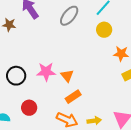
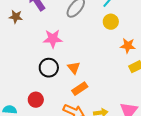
pink star: (46, 72) -> (53, 39), moved
black circle: (16, 76) -> (49, 68), moved

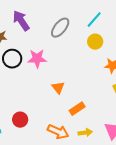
black circle: (49, 68) -> (12, 59), moved
orange rectangle: (80, 89) -> (77, 109), moved

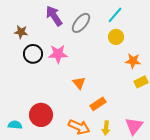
purple arrow: (21, 21) -> (54, 16), moved
red circle: (20, 120) -> (41, 115), size x1.5
yellow arrow: (85, 133) -> (106, 128), turned 104

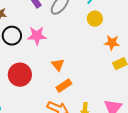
orange rectangle: (98, 104) -> (64, 86), moved
red circle: (41, 115) -> (20, 75), moved

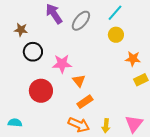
pink star: (37, 36) -> (62, 64), moved

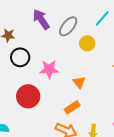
yellow circle: (116, 35) -> (87, 43), moved
orange triangle: (79, 81) -> (79, 82), moved

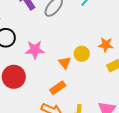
yellow circle: (87, 43) -> (82, 54), moved

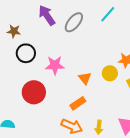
yellow circle: (82, 54) -> (110, 73), moved

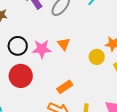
black circle: (26, 53) -> (18, 46), moved
orange triangle: (85, 78) -> (64, 44), moved

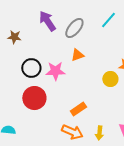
orange triangle: (64, 44) -> (77, 55), moved, turned 48

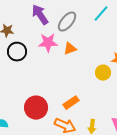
black circle: (31, 68) -> (17, 52), moved
pink star: (55, 71) -> (48, 43), moved
red circle: (34, 98) -> (36, 108), moved

